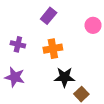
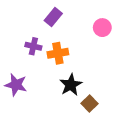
purple cross: (18, 44) -> (33, 46), moved
black star: (64, 77) -> (71, 85), turned -30

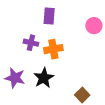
purple rectangle: (53, 17) -> (49, 16), turned -35
black star: (71, 85) -> (44, 78), moved

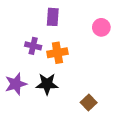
purple star: (15, 78) -> (16, 84), turned -30
black star: (44, 78) -> (47, 84), turned 30

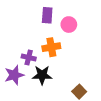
pink circle: (101, 27) -> (69, 25), moved
purple cross: (33, 46) -> (29, 57), moved

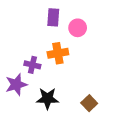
black star: (42, 75) -> (47, 98), moved

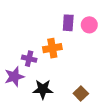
purple rectangle: (53, 17) -> (68, 23), moved
pink circle: (78, 28) -> (89, 25), moved

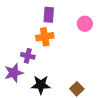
purple rectangle: (68, 23) -> (49, 15), moved
orange cross: (52, 48) -> (45, 37), moved

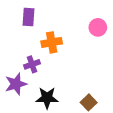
purple rectangle: (49, 15) -> (29, 17), moved
purple cross: (28, 56) -> (32, 64), turned -32

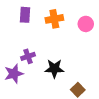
orange cross: (52, 42) -> (54, 19), moved
black star: (47, 98) -> (54, 69), moved

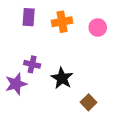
purple cross: (28, 56) -> (32, 64), turned 32
black star: (54, 69) -> (62, 78), turned 30

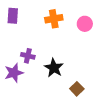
purple rectangle: (29, 17) -> (13, 16), moved

